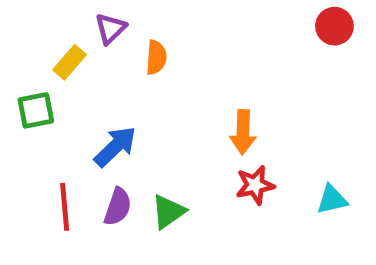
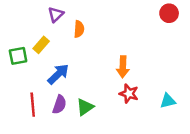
yellow rectangle: (70, 62) -> (41, 45), moved
red star: (255, 185) -> (129, 94), turned 30

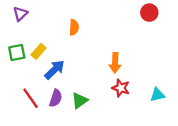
red circle: (169, 13) -> (149, 13), moved
purple triangle: (56, 14) -> (20, 14), moved
yellow rectangle: (41, 45) -> (39, 51), moved
red line: (33, 105) -> (31, 98), turned -30

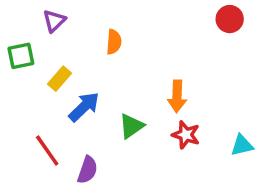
purple triangle: (20, 14) -> (54, 21), moved
green square: (17, 53) -> (21, 56), moved
purple semicircle: (56, 98) -> (88, 170), moved
green triangle: (80, 101) -> (131, 126), moved

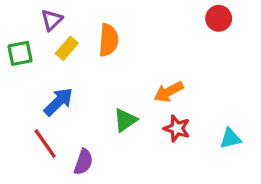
orange semicircle: (114, 42) -> (108, 40), size x1.4
yellow rectangle: (59, 79) -> (67, 48), moved
orange arrow: (177, 96) -> (169, 92), turned 60
blue arrow: (84, 107) -> (58, 102), moved

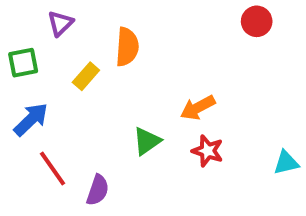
yellow rectangle: (67, 48) -> (86, 76), moved
blue arrow: (58, 102) -> (31, 119), moved
cyan triangle: (230, 138) -> (286, 163), moved

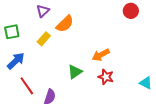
purple triangle: (60, 23) -> (43, 11), moved
orange semicircle: (127, 47) -> (65, 24), turned 42
cyan triangle: (286, 163) -> (146, 83), turned 40

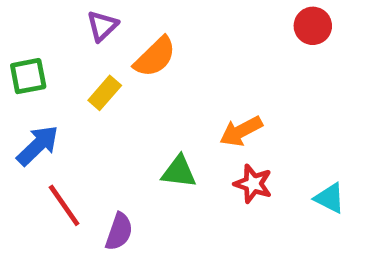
green triangle: (75, 72) -> (179, 172), turned 42
cyan triangle: (146, 83) -> (330, 198), moved

